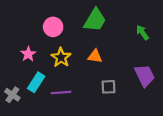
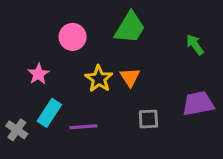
orange triangle: (95, 56) -> (130, 77), turned 49
yellow star: (61, 57) -> (99, 79), moved
purple trapezoid: (145, 76) -> (198, 104), turned -75

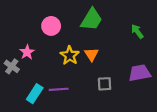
cyan rectangle: (49, 113) -> (35, 94), moved
gray cross: (17, 130) -> (12, 66), moved

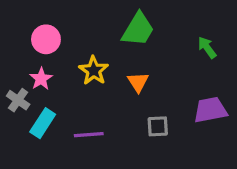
pink circle: (51, 26) -> (46, 39), moved
yellow star: (70, 55) -> (94, 71), moved
cyan rectangle: (35, 94) -> (43, 123), moved

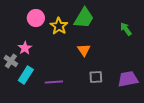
pink circle: (46, 39) -> (36, 18), moved
yellow star: (94, 71) -> (59, 26), moved
purple trapezoid: (210, 110) -> (128, 79), moved

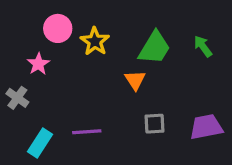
green trapezoid: (84, 18) -> (154, 48), moved
pink star: (25, 48) -> (38, 64), moved
cyan rectangle: (26, 75) -> (40, 143), moved

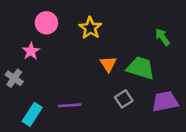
yellow star: (95, 41) -> (90, 28), moved
green trapezoid: (154, 48) -> (141, 68), moved, turned -104
gray square: (154, 124) -> (124, 99), turned -30

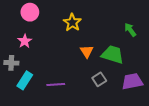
pink circle: (46, 23) -> (30, 12), moved
gray cross: (14, 78) -> (11, 63), turned -32
cyan rectangle: (32, 114) -> (25, 80), moved

